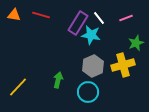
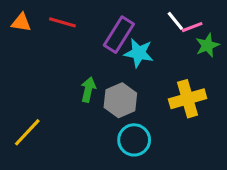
white line: (99, 18) -> (175, 21), moved
green star: (136, 43) -> (207, 45), moved
gray hexagon: (93, 66) -> (120, 100), moved
green arrow: (58, 80) -> (88, 90), moved

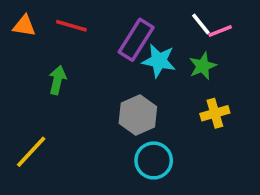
green star: (207, 45) -> (203, 66), moved
green arrow: (88, 90) -> (57, 80), moved
yellow cross: (188, 99) -> (215, 113), size x0.7

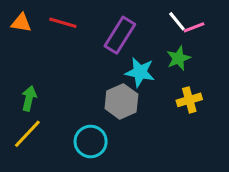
cyan star: (159, 61) -> (140, 72), moved
green arrow: (57, 80) -> (29, 98), moved
cyan circle: (154, 160) -> (91, 142), moved

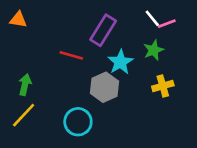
red line: (63, 23) -> (71, 55), moved
cyan star: (140, 72) -> (120, 62), turned 30

